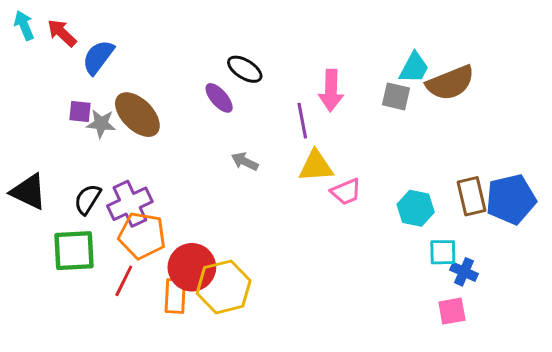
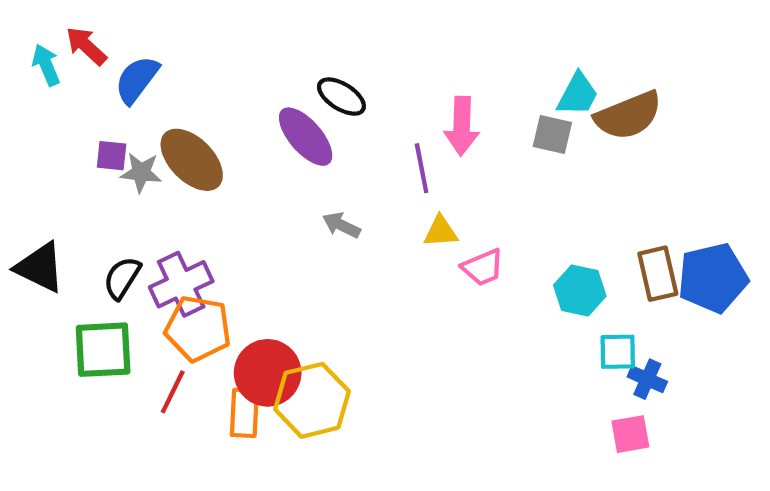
cyan arrow: (24, 25) -> (46, 65), moved
purple ellipse: (219, 98) -> (306, 137), size x1.4
yellow triangle: (316, 166) -> (441, 232), size x0.7

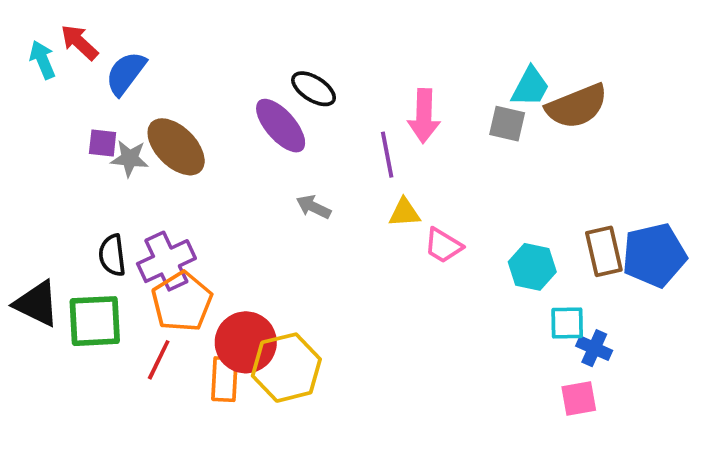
black triangle: (40, 267) -> (37, 304), moved
pink trapezoid: (483, 267) -> (443, 246), turned 54
black semicircle: (122, 278) -> (112, 255), turned -39
orange pentagon: (198, 329) -> (182, 302), turned 30

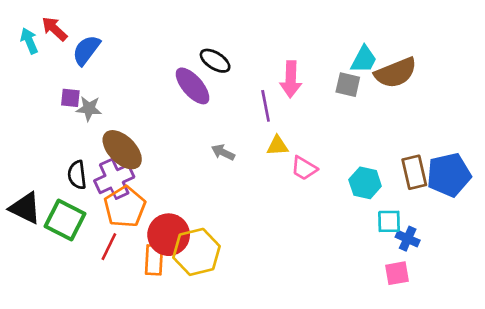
brown ellipse: (176, 147) -> (122, 150), moved
gray arrow: (314, 207) -> (223, 152), moved
green square: (95, 321) -> (65, 220), turned 30

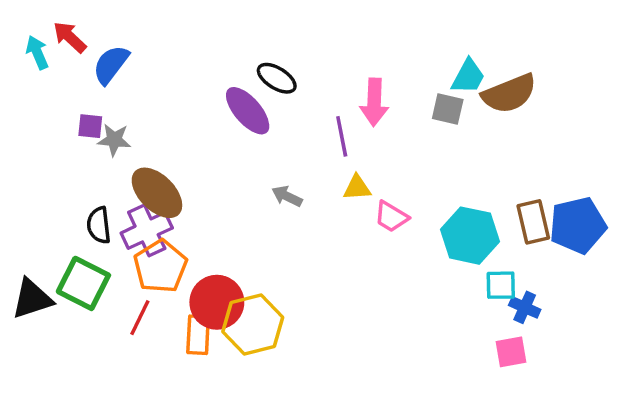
cyan hexagon: (365, 183) -> (470, 236), size x1.4
black triangle: (25, 208) -> (32, 299), moved, turned -44

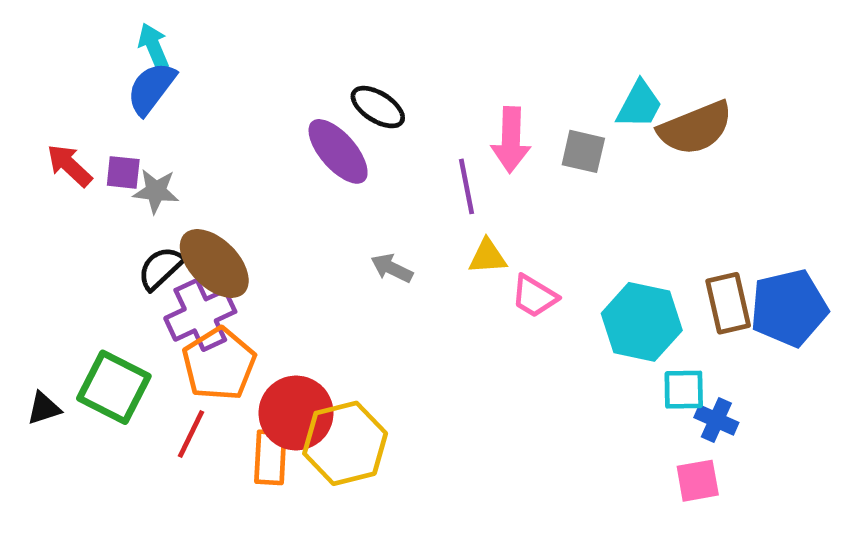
red arrow: (70, 37) -> (69, 165), moved
cyan arrow: (37, 53) -> (154, 46), moved
gray square: (448, 109) -> (583, 151), moved
black semicircle: (99, 225) -> (161, 268), moved, turned 54
black triangle: (32, 299) -> (44, 408), size x0.6

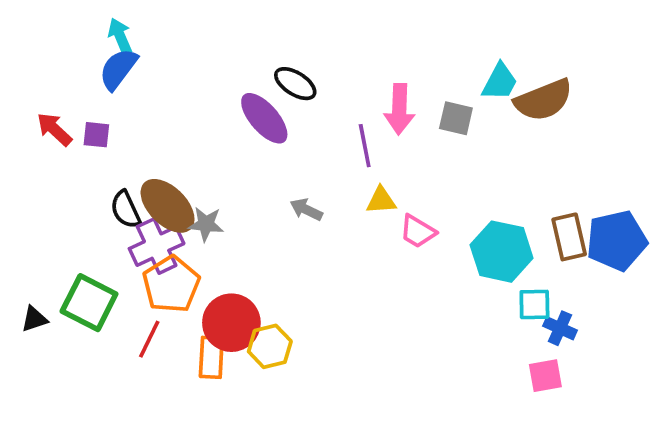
gray star: (156, 191) -> (206, 224), moved
black semicircle: (161, 268) -> (126, 210), turned -72
yellow hexagon: (345, 443) -> (270, 346), size x0.7

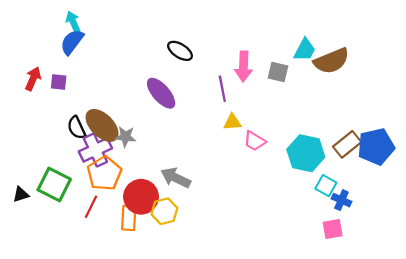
purple ellipse: (264, 118) -> (161, 93), moved
red arrow: (54, 129) -> (33, 79), turned 70
gray arrow: (306, 210) -> (176, 178), moved, size x1.5
brown rectangle: (569, 237) -> (347, 144), turned 64
cyan square: (534, 304) -> (326, 186), turned 30

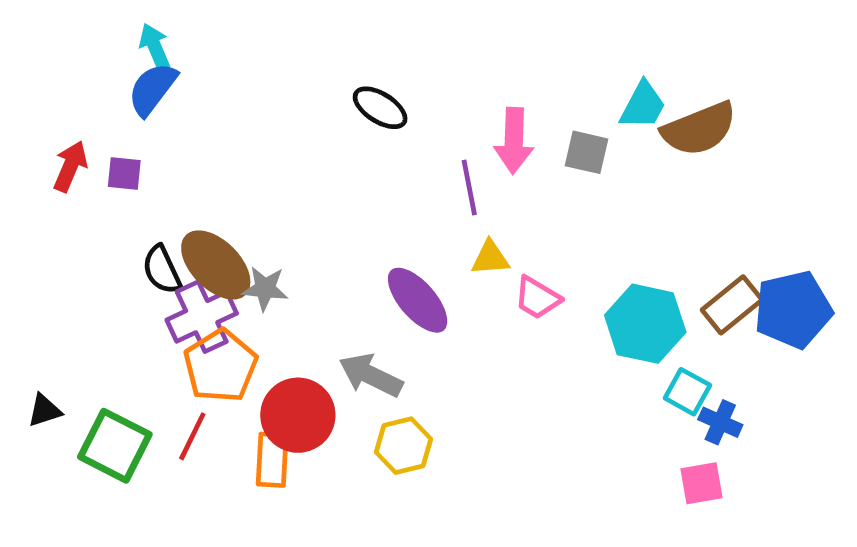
purple ellipse: (161, 93) -> (418, 300), moved
green square: (54, 184) -> (115, 446), moved
yellow hexagon: (164, 211) -> (404, 446), moved

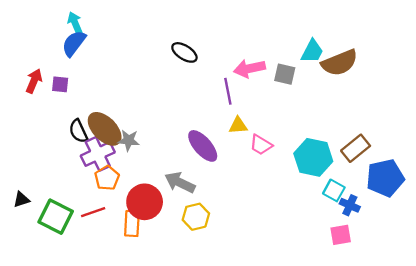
pink arrow: (514, 141) -> (249, 68), turned 76
blue pentagon: (793, 310) -> (385, 178), moved
orange pentagon: (220, 366) -> (107, 178), size x0.7
red line: (192, 436) -> (93, 212), turned 45

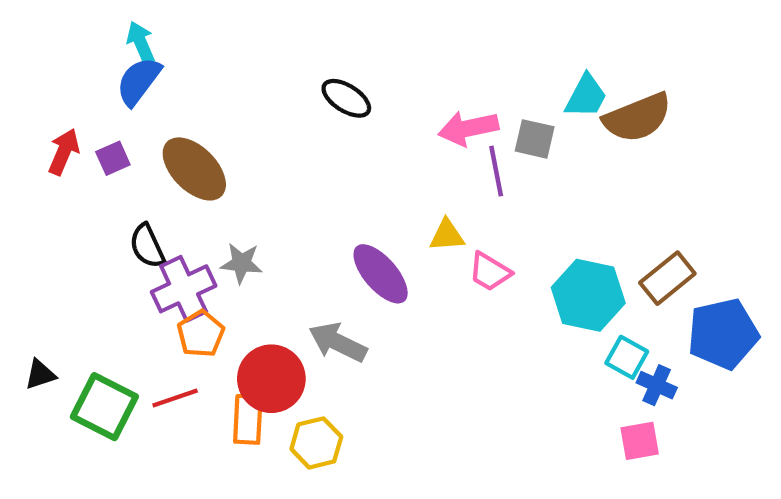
purple square: (60, 84) -> (113, 158), turned -30
purple line: (228, 91) -> (496, 171), moved
brown ellipse: (105, 129) -> (194, 169), moved
yellow hexagon: (196, 217) -> (316, 443), moved

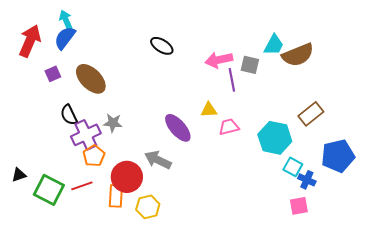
red arrow: (64, 152) -> (30, 41), moved, size x1.5
pink trapezoid: (490, 272) -> (229, 127), turned 135
brown rectangle: (667, 278) -> (311, 114), moved

